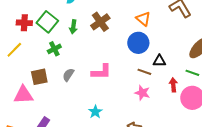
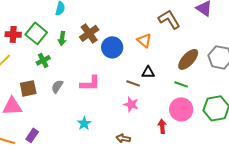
orange triangle: (143, 19) -> (144, 40), moved
blue circle: (138, 43) -> (112, 47), moved
red arrow: (173, 85) -> (162, 126), moved

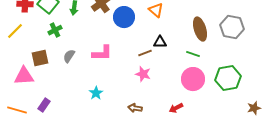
brown ellipse: (188, 59) -> (200, 29), turned -60
brown line: (133, 83) -> (145, 53), turned -40
red arrow: (162, 126) -> (176, 108), moved, turned -112

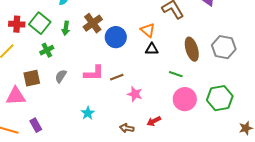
black triangle: (160, 42) -> (152, 49), moved
brown line: (145, 53) -> (117, 77), moved
green line: (193, 54) -> (176, 74), moved
purple rectangle: (44, 105) -> (36, 125), turned -64
red arrow: (176, 108) -> (154, 121), moved

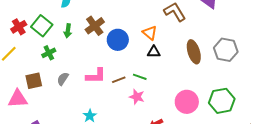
red cross: (17, 24) -> (19, 27), turned -35
green line: (176, 74) -> (140, 77), moved

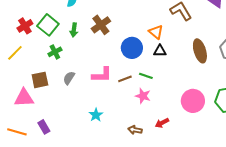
blue circle: (118, 40) -> (132, 48), moved

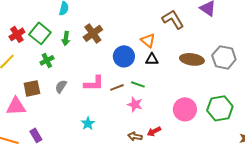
brown ellipse: (200, 51) -> (192, 59), turned -65
brown arrow: (135, 130) -> (135, 136), moved

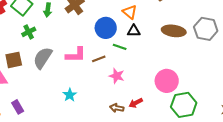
green line: (138, 84) -> (120, 47), moved
gray semicircle: (61, 86) -> (43, 58), size x1.6
green hexagon: (220, 108) -> (184, 105), moved

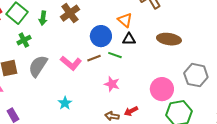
gray hexagon: (206, 29) -> (196, 75), moved
pink L-shape: (76, 55) -> (71, 63), turned 40
brown line: (99, 59) -> (94, 58), moved

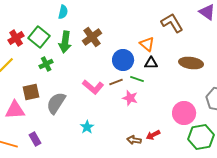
green arrow: (43, 18) -> (65, 42), size x1.5
gray semicircle: (38, 66) -> (56, 103), moved
pink star: (112, 84) -> (130, 98), moved

